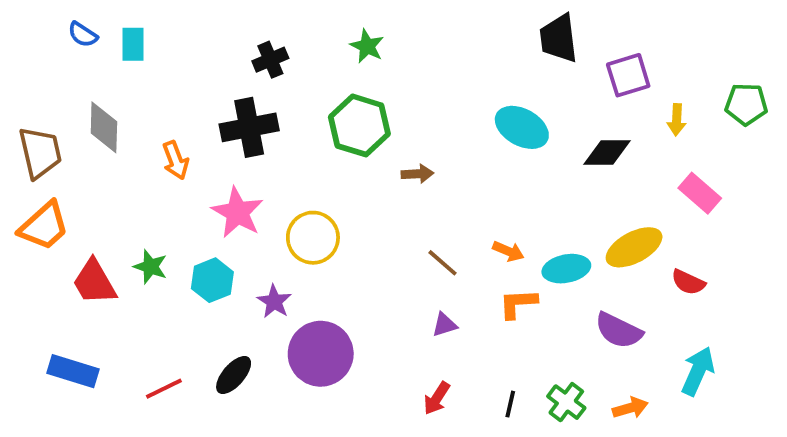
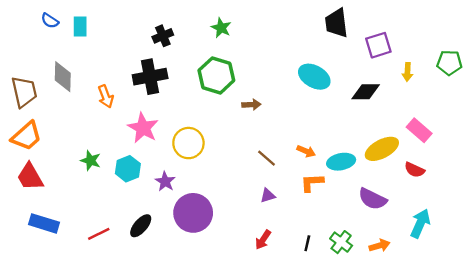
pink rectangle: (700, 193) -> (419, 130), moved
red trapezoid: (94, 282) -> (30, 177), moved

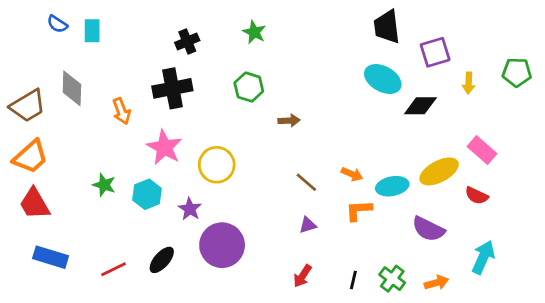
green hexagon: (216, 75) -> (249, 87), size x0.7
cyan ellipse: (314, 77) -> (383, 79), moved
brown trapezoid: (24, 92) -> (28, 106), turned 72

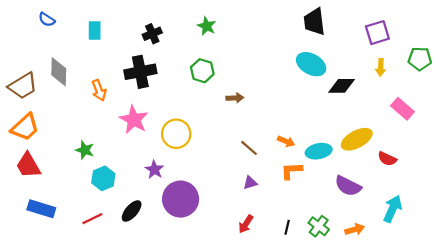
cyan rectangle: (92, 31) -> (95, 30), moved
purple square: (435, 52) -> (377, 33), moved
pink rectangle: (482, 150) -> (402, 109), moved
cyan hexagon: (147, 194) -> (103, 178), moved

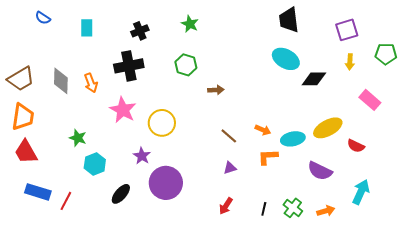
gray diamond: (59, 72) -> (61, 81), moved
orange trapezoid: (25, 127) -> (23, 117), turned -40
red line: (92, 219) -> (66, 201), moved, turned -36

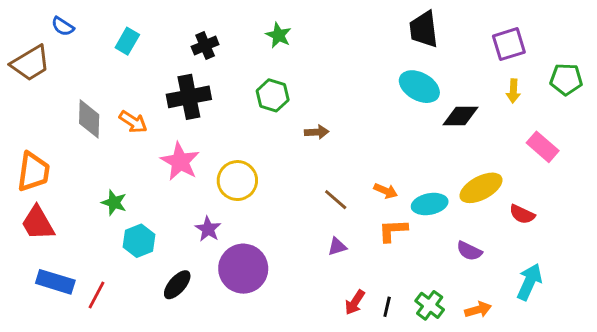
cyan rectangle: (87, 28) -> (127, 41), turned 30
brown trapezoid: (21, 79) -> (30, 63), moved
orange arrow: (91, 83) -> (133, 122), turned -36
purple semicircle: (320, 171) -> (469, 251), size x0.7
red arrow: (226, 206) -> (355, 302), moved

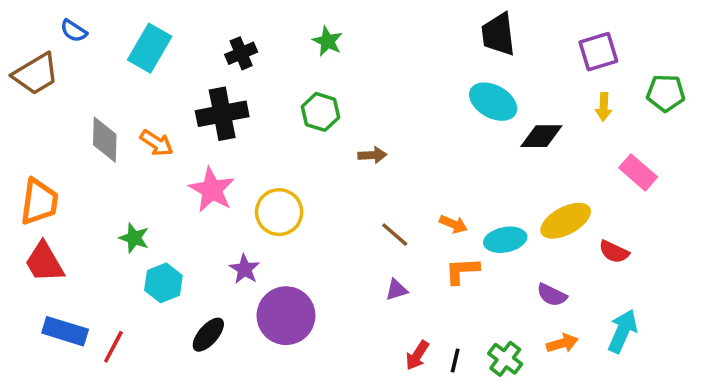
cyan rectangle: (127, 41) -> (150, 48), size x1.5
orange arrow: (478, 310) -> (562, 343), moved

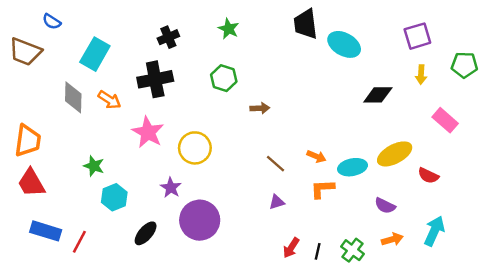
black trapezoid: (498, 34) -> (306, 24), moved
cyan rectangle: (150, 48) -> (95, 54), moved
brown trapezoid: (36, 74) -> (25, 52), turned 52
cyan ellipse: (493, 102) -> (344, 44), moved

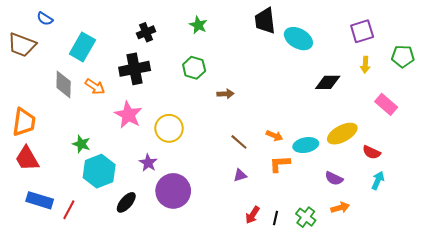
cyan hexagon: (114, 197) -> (99, 171), size x1.4
cyan arrow: (434, 231) -> (378, 181), moved, size x0.7

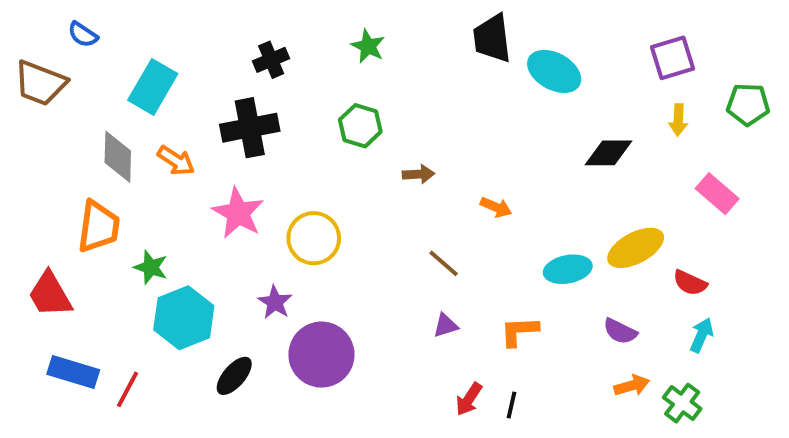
orange trapezoid: (24, 122) -> (98, 227), moved
orange arrow: (274, 136) -> (496, 207), moved
orange L-shape: (280, 164) -> (519, 331), moved
green cross: (306, 217) -> (682, 403), moved

